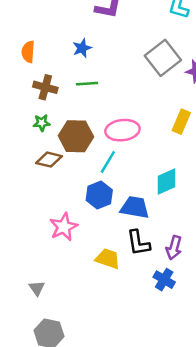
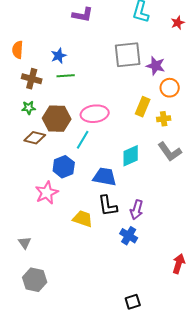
blue star: (82, 48) -> (59, 56), moved
gray square: (163, 58) -> (128, 55), turned 32
blue hexagon: (99, 195) -> (64, 167), moved

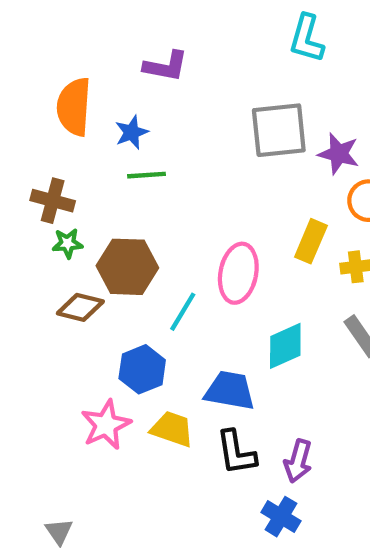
purple L-shape: (83, 15) -> (166, 66), moved
orange semicircle: (18, 50) -> (74, 107), moved, size x1.5
brown cross: (32, 79) -> (53, 201), moved
pink ellipse: (95, 114) -> (238, 273), moved, turned -72
yellow trapezoid: (83, 219) -> (172, 429), moved

